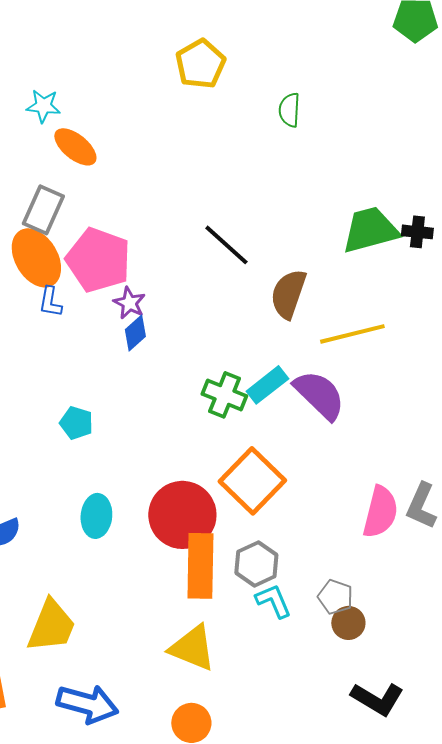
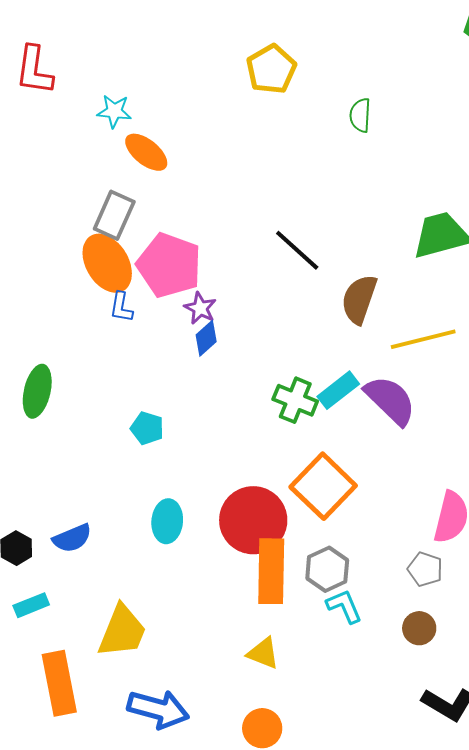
gray pentagon: (335, 597) -> (425, 569), moved
yellow triangle: (192, 648) -> (263, 653), size x0.7

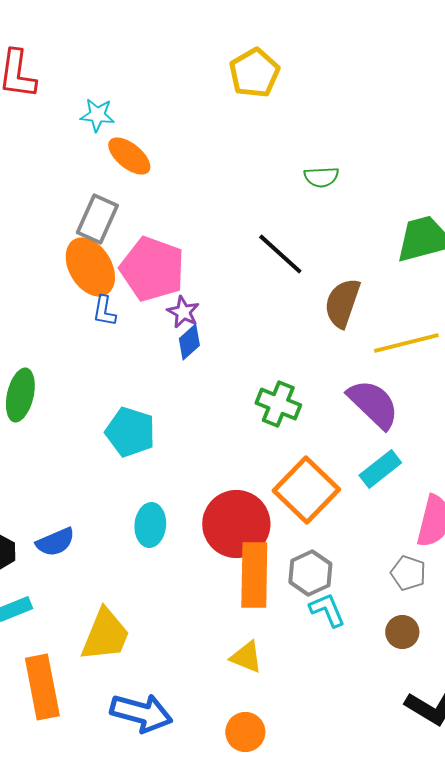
green semicircle: (360, 115) -> (321, 177), moved, turned -96
cyan rectangle: (338, 390) -> (380, 469), moved
cyan pentagon: (147, 428) -> (130, 432), size x1.5

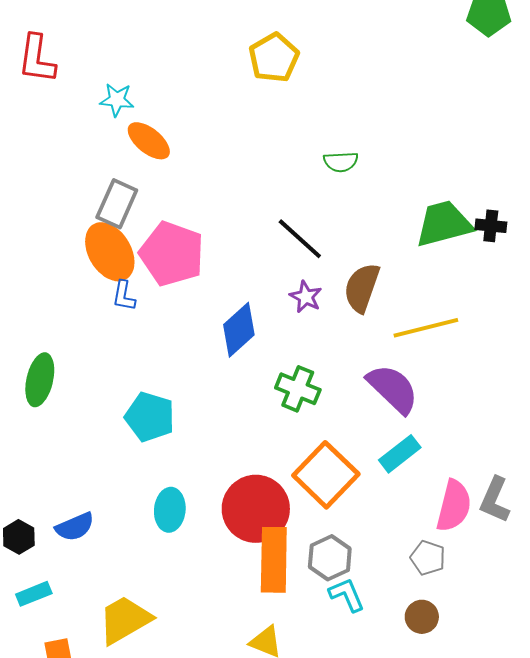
purple star: (183, 312) -> (306, 297), moved
blue diamond: (189, 342) -> (239, 330), moved, size x1.5
yellow trapezoid: (105, 635) -> (125, 620), turned -142

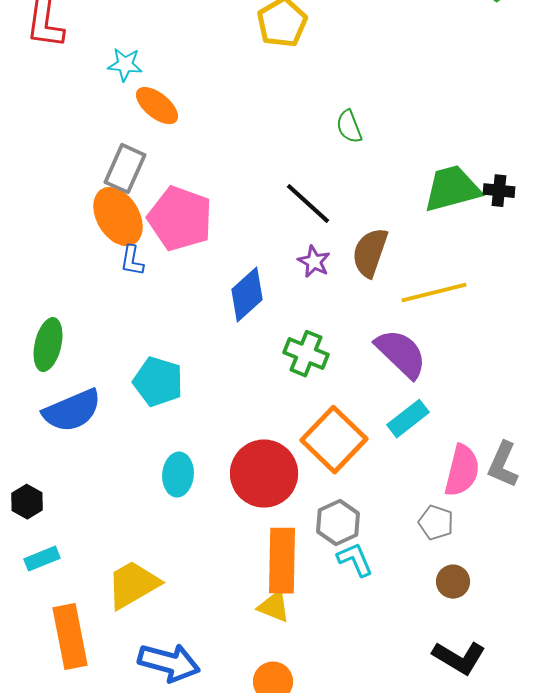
green semicircle: (341, 162) -> (349, 127), turned 72
blue semicircle: (75, 527) -> (72, 411), moved, size x1.5
orange rectangle: (274, 560) -> (282, 561), moved
brown circle: (422, 617) -> (453, 582), moved

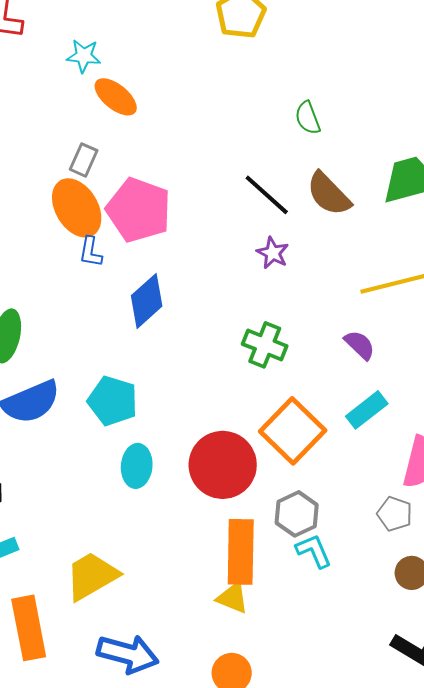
gray rectangle: (125, 169) -> (84, 160), size x0.7
brown semicircle: (370, 253) -> (329, 194), moved, turned -63
blue diamond: (247, 295) -> (147, 301), moved
purple semicircle: (401, 354) -> (360, 345), size x0.6
cyan pentagon: (158, 382) -> (113, 401), moved

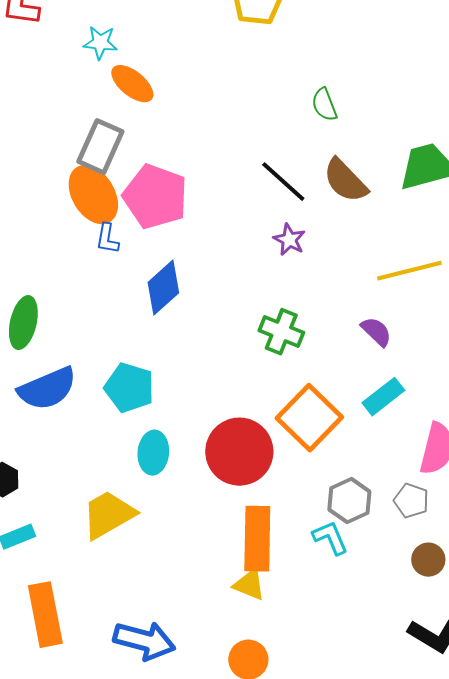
gray rectangle: (84, 160) -> (100, 147), size x1.6
gray hexagon: (297, 514) -> (349, 501), moved
yellow trapezoid: (92, 576) -> (108, 515), moved

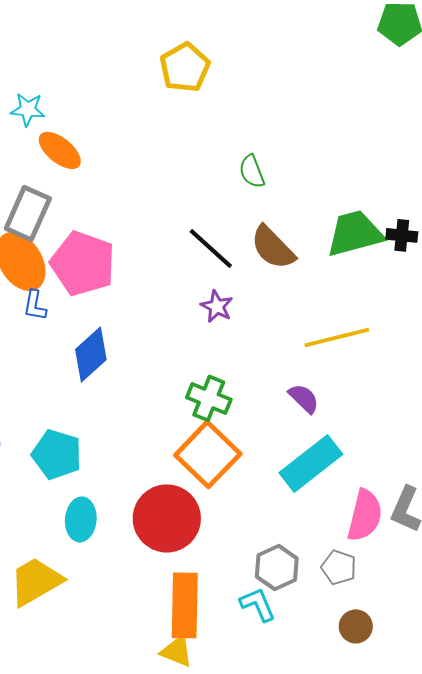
cyan rectangle: (383, 397) -> (311, 463), size x1.5
orange square: (309, 418) -> (208, 454), moved

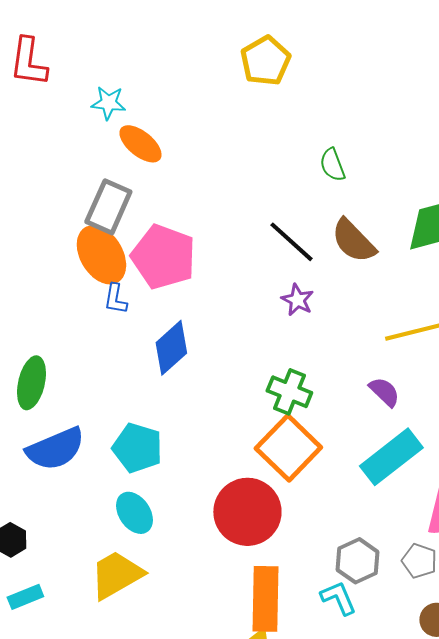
cyan ellipse: (81, 519) -> (134, 513), moved, turned -39

